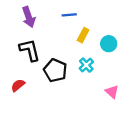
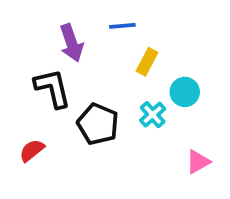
purple arrow: (29, 17) -> (71, 43), moved
cyan circle: (109, 44) -> (185, 92), moved
pink triangle: (112, 92) -> (198, 162), turned 48

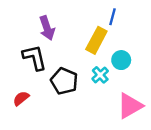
blue line: (122, 26) -> (113, 17), moved, turned -70
yellow rectangle: (147, 62) -> (96, 40), size x1.5
pink triangle: (198, 162) -> (130, 106), size x1.6

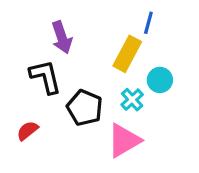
pink triangle: (130, 106) -> (124, 140), moved

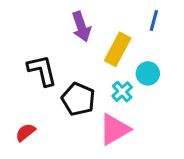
blue line: (148, 23) -> (154, 21), moved
purple arrow: (62, 37) -> (81, 27), moved
red semicircle: (27, 131) -> (25, 132), moved

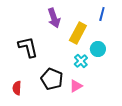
black pentagon: (78, 99) -> (52, 79), moved
pink triangle: (115, 129) -> (76, 86), size x0.6
red semicircle: (25, 132) -> (17, 88), turned -48

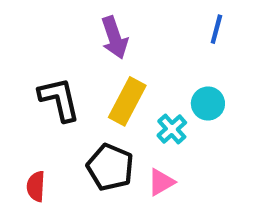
yellow rectangle: (78, 33) -> (127, 101), moved

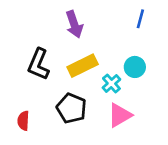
black L-shape: (59, 99) -> (38, 64), turned -144
yellow rectangle: (127, 101) -> (83, 66), turned 36
pink triangle: (161, 182) -> (120, 115), moved, size x1.4

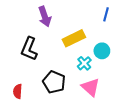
purple arrow: (74, 24) -> (45, 17), moved
yellow rectangle: (83, 66) -> (74, 38), moved
pink triangle: (120, 115) -> (90, 87), turned -48

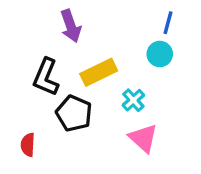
yellow rectangle: (74, 38) -> (99, 72), moved
cyan circle: (102, 51) -> (160, 54), moved
black pentagon: (54, 82) -> (74, 113), moved

